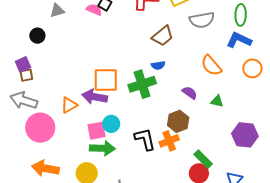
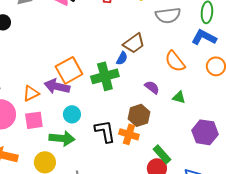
brown trapezoid: (163, 36) -> (134, 43), moved
blue semicircle: (158, 65) -> (122, 58), turned -56
orange square: (106, 80) -> (69, 70), turned -32
pink square: (96, 131) -> (34, 120), moved
orange cross: (169, 141) -> (129, 134), turned 36

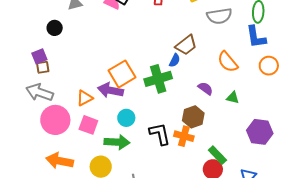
blue L-shape: (204, 37) -> (256, 37), turned -125
pink square: (34, 120) -> (88, 125), turned 30

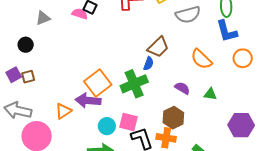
brown square: (43, 67) -> (28, 77), moved
pink square: (88, 125) -> (128, 122), moved

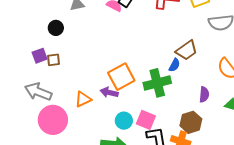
purple semicircle: (182, 88) -> (204, 94), turned 56
purple arrow: (88, 100) -> (109, 92), size x0.7

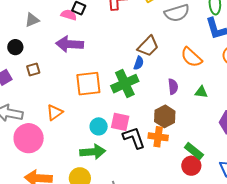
brown square: (53, 60) -> (33, 69), moved
orange square: (121, 77) -> (88, 84), turned 32
purple arrow: (109, 92) -> (70, 44), moved, size x1.5

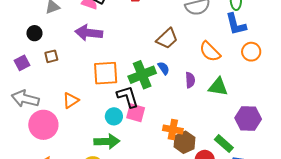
blue semicircle: (139, 63) -> (164, 68), moved, turned -56
green triangle: (201, 92) -> (218, 87), size x1.5
brown hexagon: (165, 116) -> (184, 142), moved
black L-shape: (134, 138) -> (128, 97), moved
green rectangle: (194, 151) -> (224, 144), moved

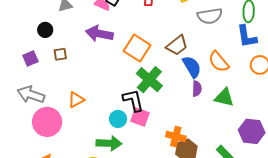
blue semicircle: (164, 68) -> (192, 67), moved, size x1.6
orange square: (106, 73) -> (137, 48), moved, turned 32
green cross: (142, 75) -> (149, 80), turned -32

